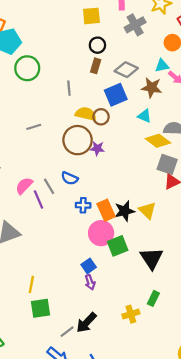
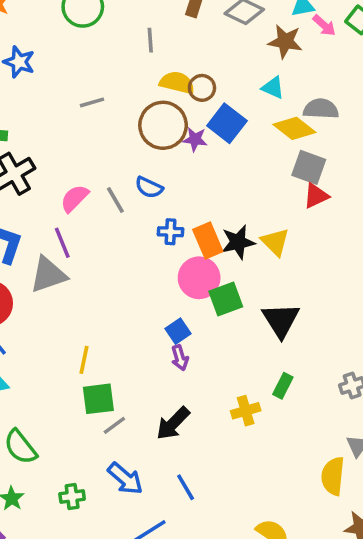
blue square: (116, 95) -> (227, 123), moved, turned -30
purple line: (38, 200) -> (62, 243), moved
gray line: (67, 332) -> (114, 425), moved

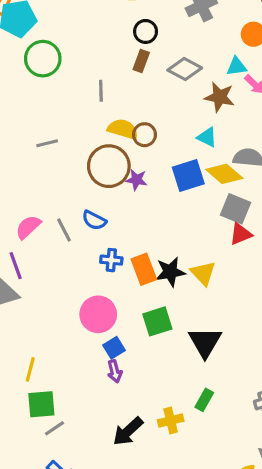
blue square: (227, 123) -> (188, 176), moved, turned 32
pink circle: (199, 278) -> (98, 314), moved
black arrow: (173, 423) -> (128, 431), moved

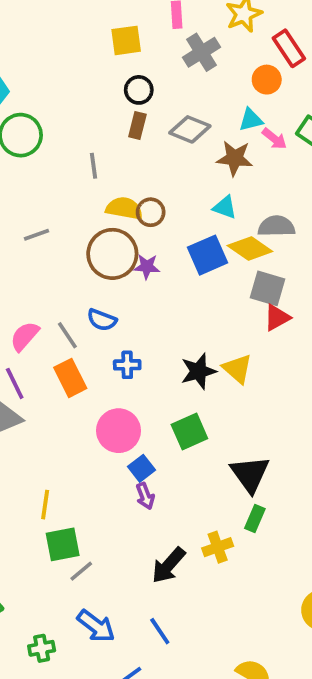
orange rectangle: (144, 269) -> (70, 378), moved
black triangle: (205, 342) -> (250, 474), moved

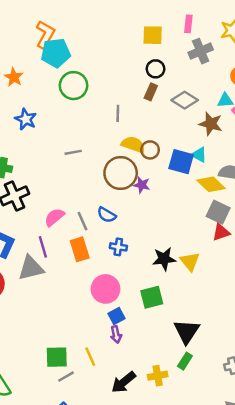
blue square: (208, 255) -> (181, 162), moved, turned 30
yellow line: (45, 505) -> (90, 357), moved, turned -42

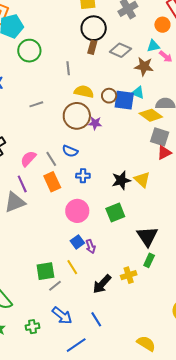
black circle: (156, 69) -> (94, 28), size x1.6
brown circle: (150, 150) -> (109, 96), moved
blue square: (116, 316) -> (77, 242), moved

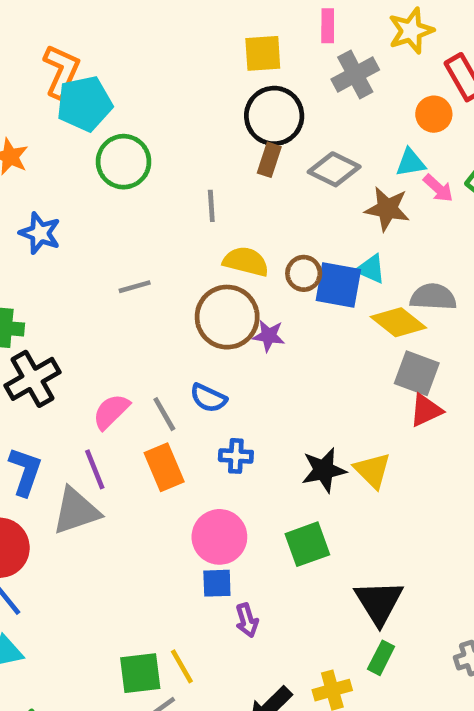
blue square: (77, 242) -> (217, 583), moved, turned 32
yellow line: (72, 267) -> (182, 666), moved

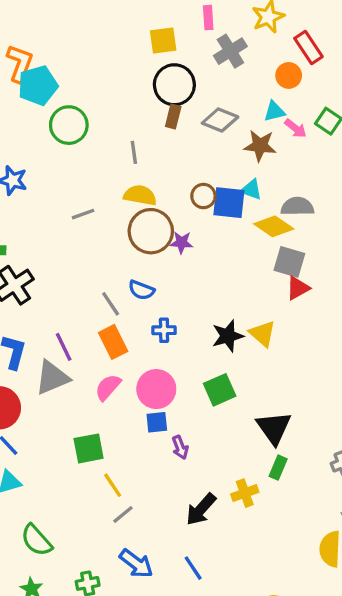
yellow semicircle: (246, 262) -> (140, 195), moved
pink semicircle: (111, 412) -> (108, 387), moved
yellow line: (182, 666) -> (113, 485), moved
green square: (140, 673) -> (89, 448), moved

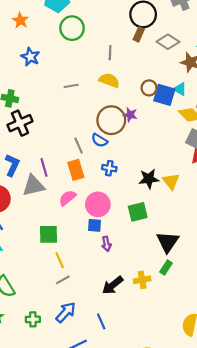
brown circle: (151, 231) -> (111, 120), moved
blue arrow: (136, 564) -> (66, 312), turned -95

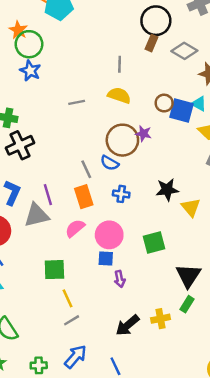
green circle: (72, 28) -> (29, 44), moved
black star: (149, 179) -> (167, 190), moved

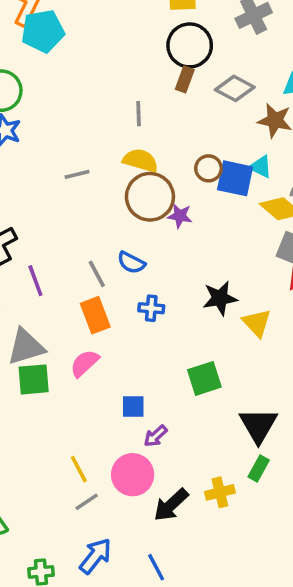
brown circle: (122, 140) -> (150, 197), moved
purple line: (48, 195) -> (35, 281), moved
pink circle: (109, 235) -> (133, 475), moved
green square: (54, 270) -> (34, 379), moved
purple arrow: (120, 279) -> (156, 436), turned 63

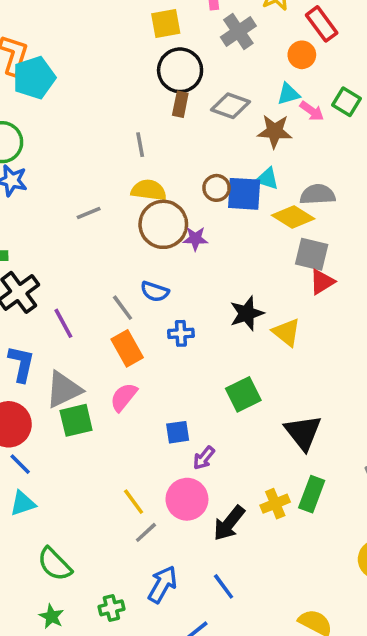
green rectangle: (259, 469) -> (312, 494), moved, size x1.4

